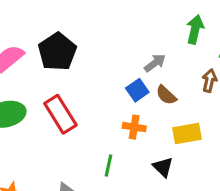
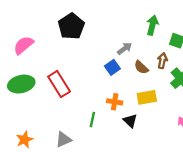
black pentagon: (57, 52) -> (71, 26), moved
brown semicircle: (166, 95) -> (141, 67), moved
orange cross: (134, 127) -> (115, 102), moved

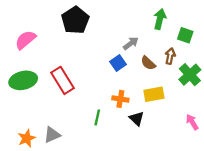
gray triangle: (63, 140) -> (52, 135), moved

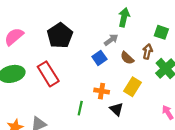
green arrow: (160, 19) -> (124, 17), moved
black pentagon: (75, 20) -> (60, 35), moved
yellow rectangle: (154, 94) -> (133, 87), turned -48

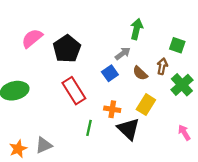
pink semicircle: (14, 37) -> (32, 38), moved
red rectangle: (48, 74) -> (74, 91), moved
black triangle: (117, 109) -> (128, 129), size x1.5

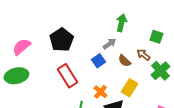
pink semicircle: (32, 38) -> (21, 47), moved
brown arrow: (162, 66) -> (143, 55), turned -64
orange cross: (112, 109) -> (100, 92), turned 32

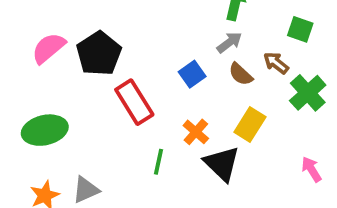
black pentagon: (61, 40) -> (99, 54), moved
gray arrow: (109, 44) -> (229, 42), moved
green ellipse: (16, 76) -> (45, 130), moved

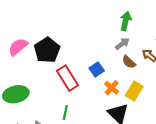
blue square: (192, 74) -> (97, 69), moved
orange cross: (196, 132) -> (112, 88), moved
green line: (159, 162) -> (65, 113), moved

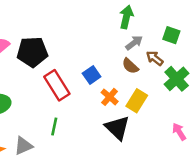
gray arrow: (122, 44) -> (134, 43), moved
black pentagon: (47, 50) -> (32, 52), turned 30

